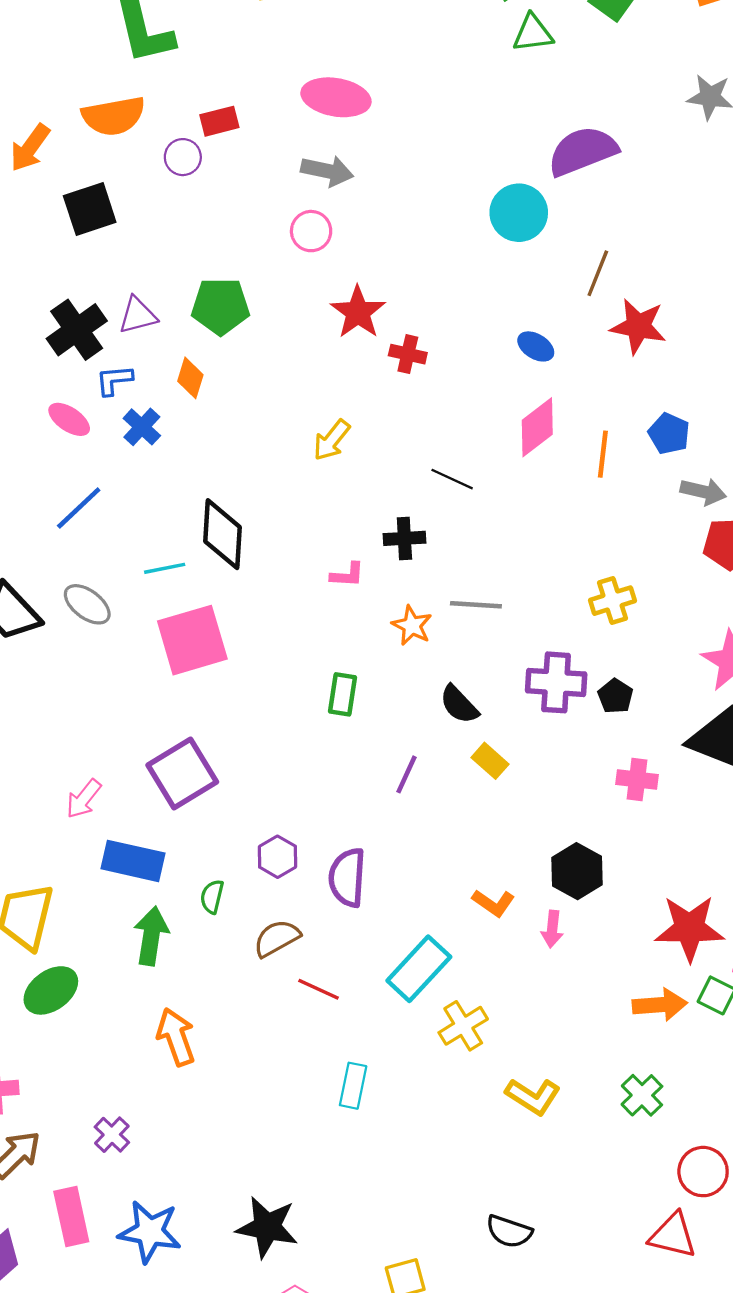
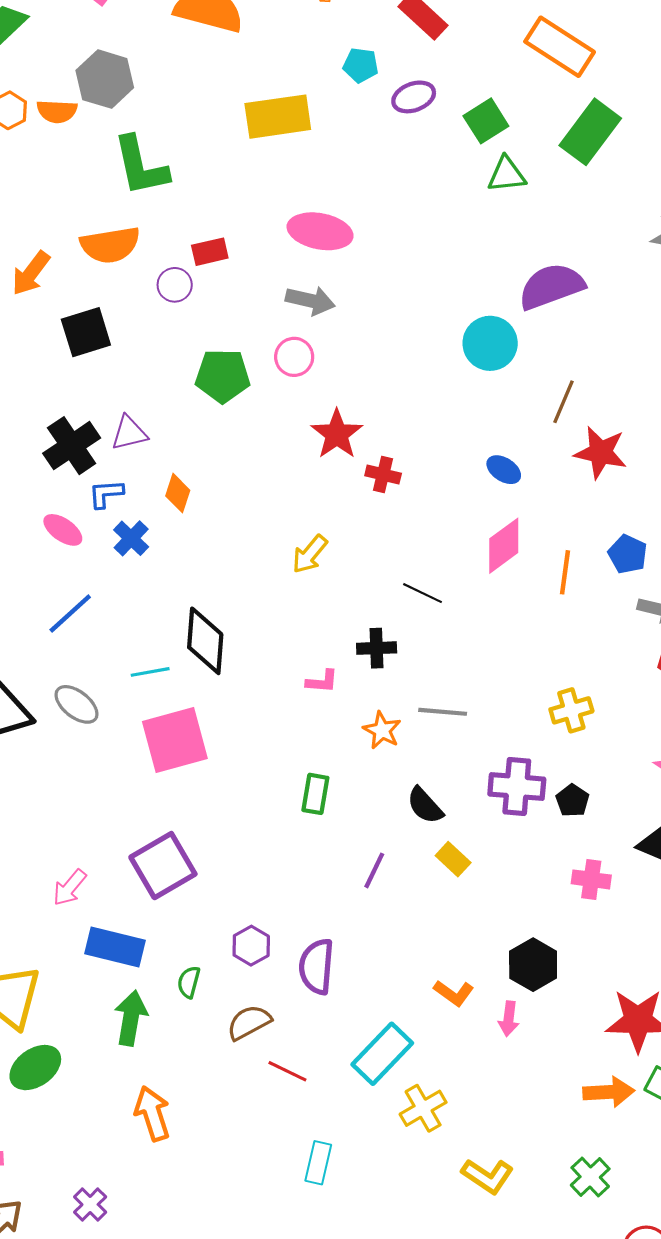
green pentagon: (220, 306) -> (223, 376), moved

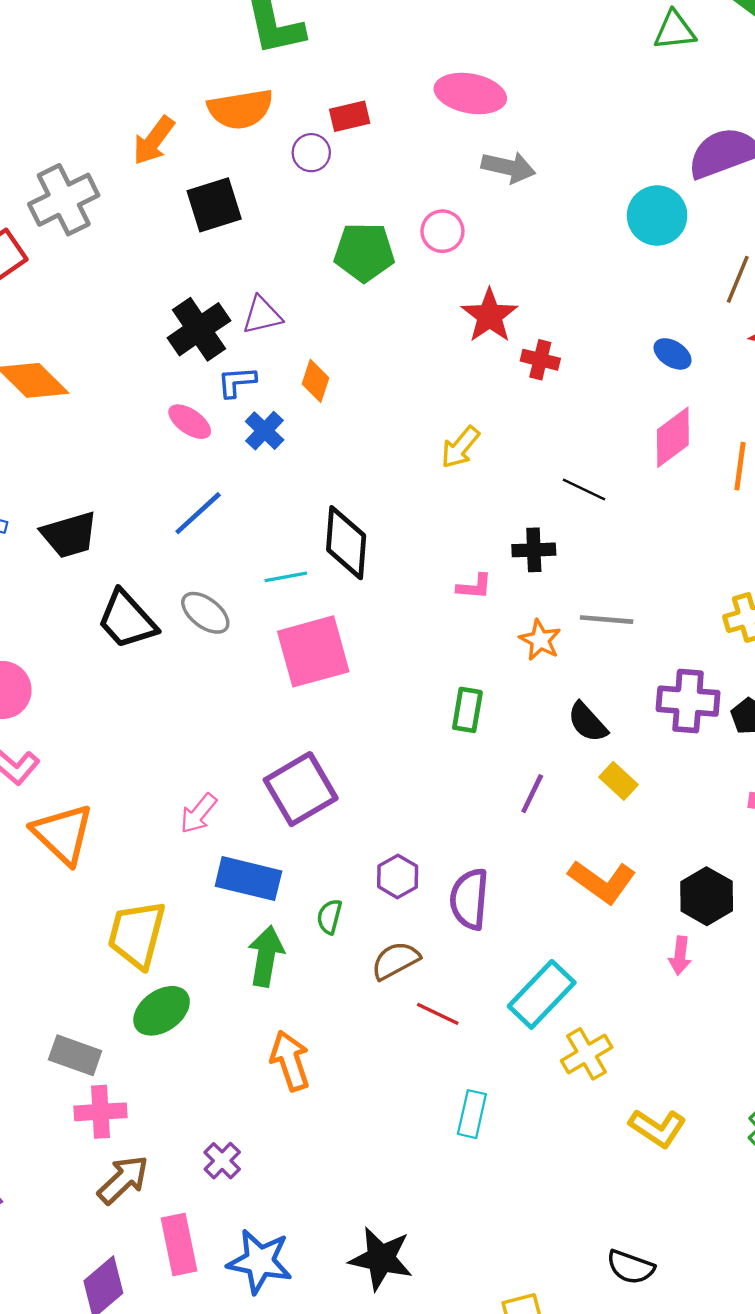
gray arrow: (310, 300) -> (508, 167), moved
orange L-shape: (454, 993) -> (602, 882), moved, size x1.5

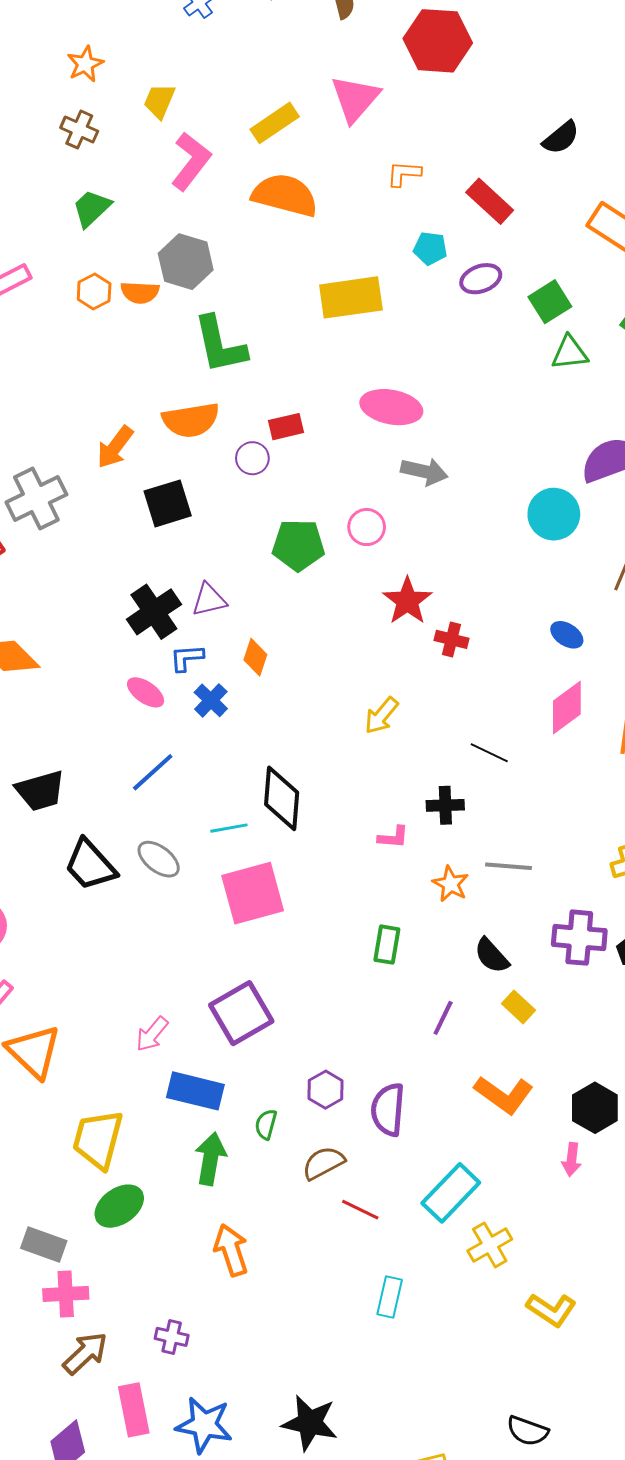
purple cross: (222, 1161) -> (172, 1337), turned -32

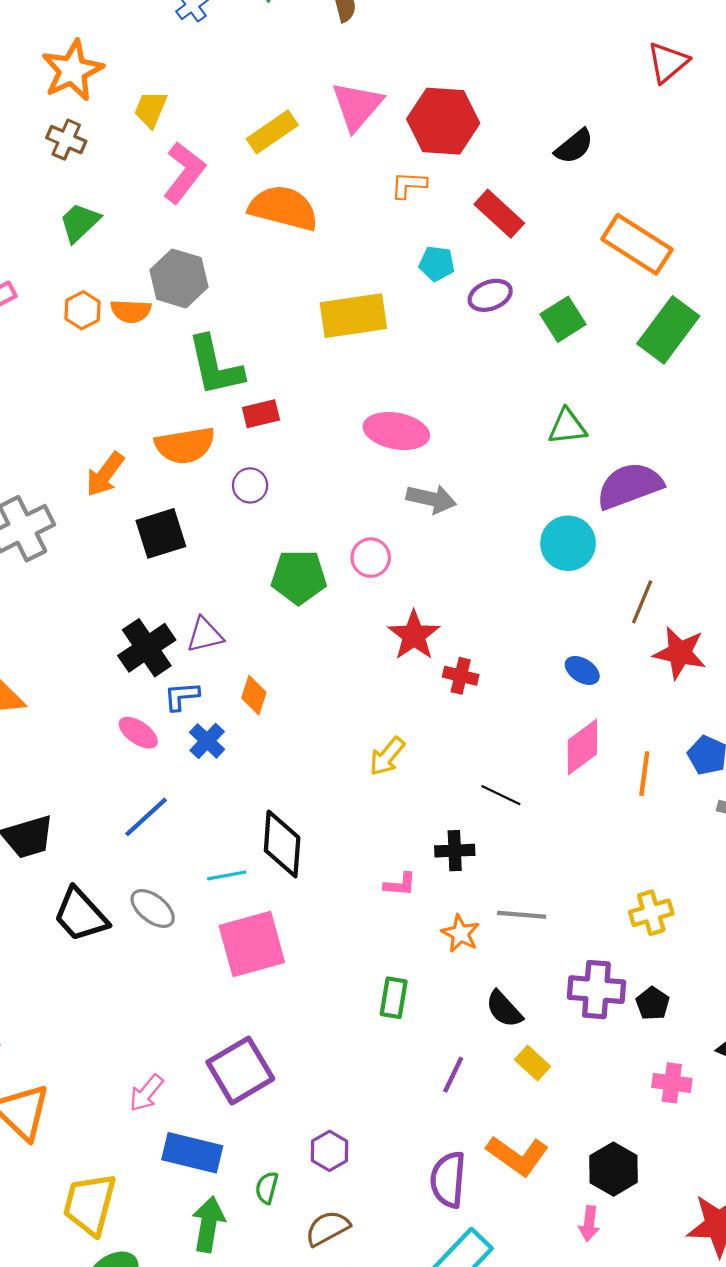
red hexagon: (438, 41) -> (443, 121), moved
orange star: (85, 64) -> (72, 70), size x1.6
green triangle: (570, 353) -> (567, 427), moved
red rectangle: (286, 427) -> (261, 414), moved
purple semicircle: (388, 1110) -> (448, 1180), moved

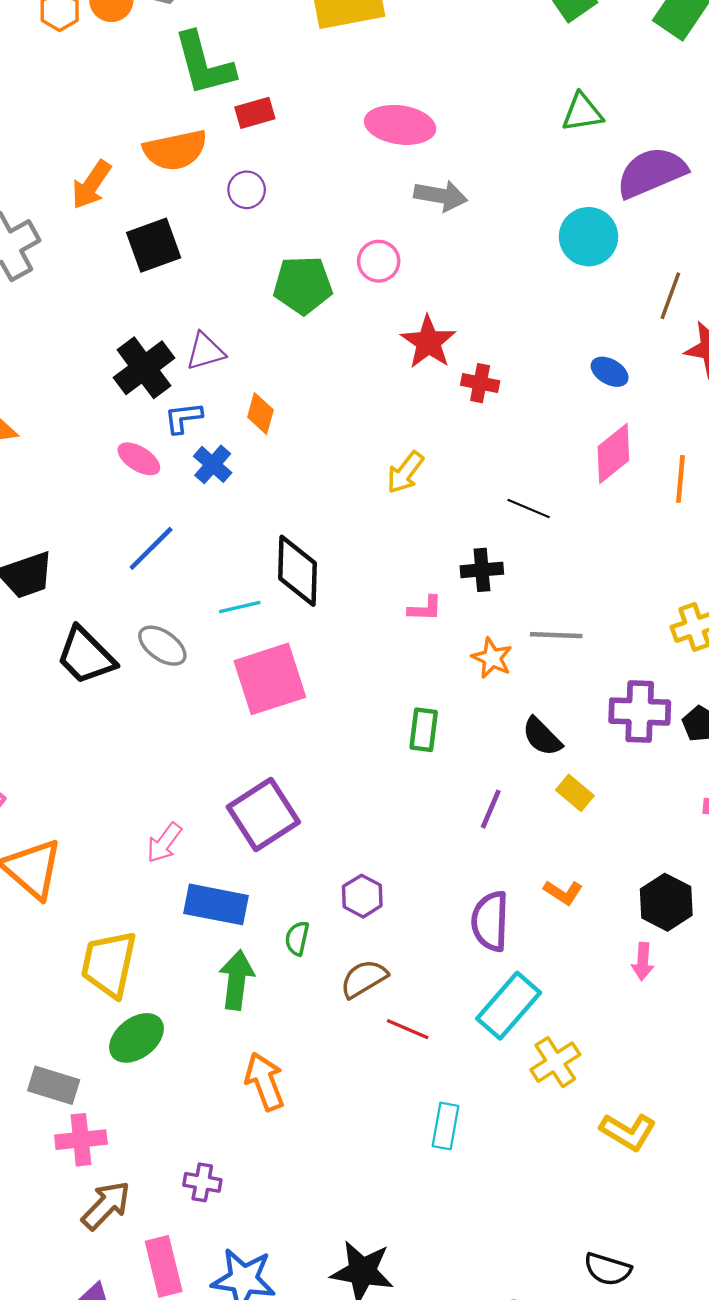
orange L-shape: (517, 1156) -> (563, 892), size x0.6

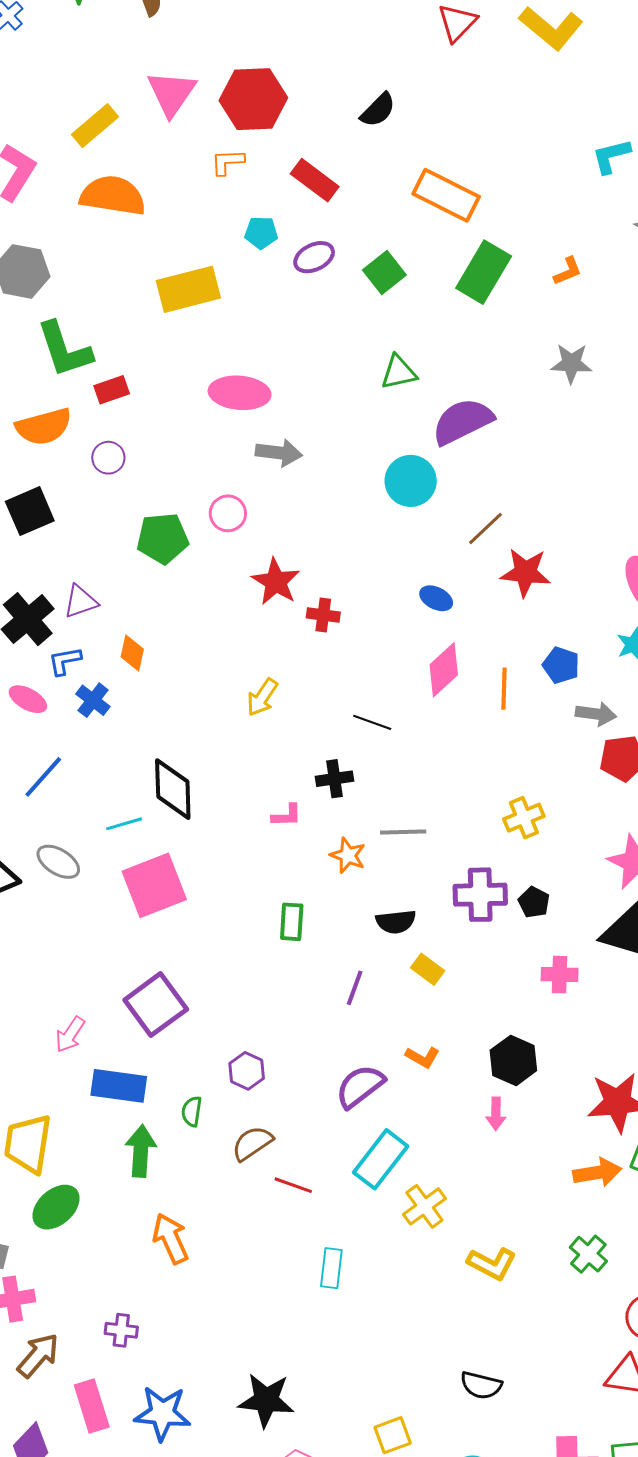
brown line: (670, 296) -> (485, 529), turned 30
black semicircle: (542, 737) -> (396, 922), turned -48
purple semicircle: (490, 921) -> (360, 1086), turned 54

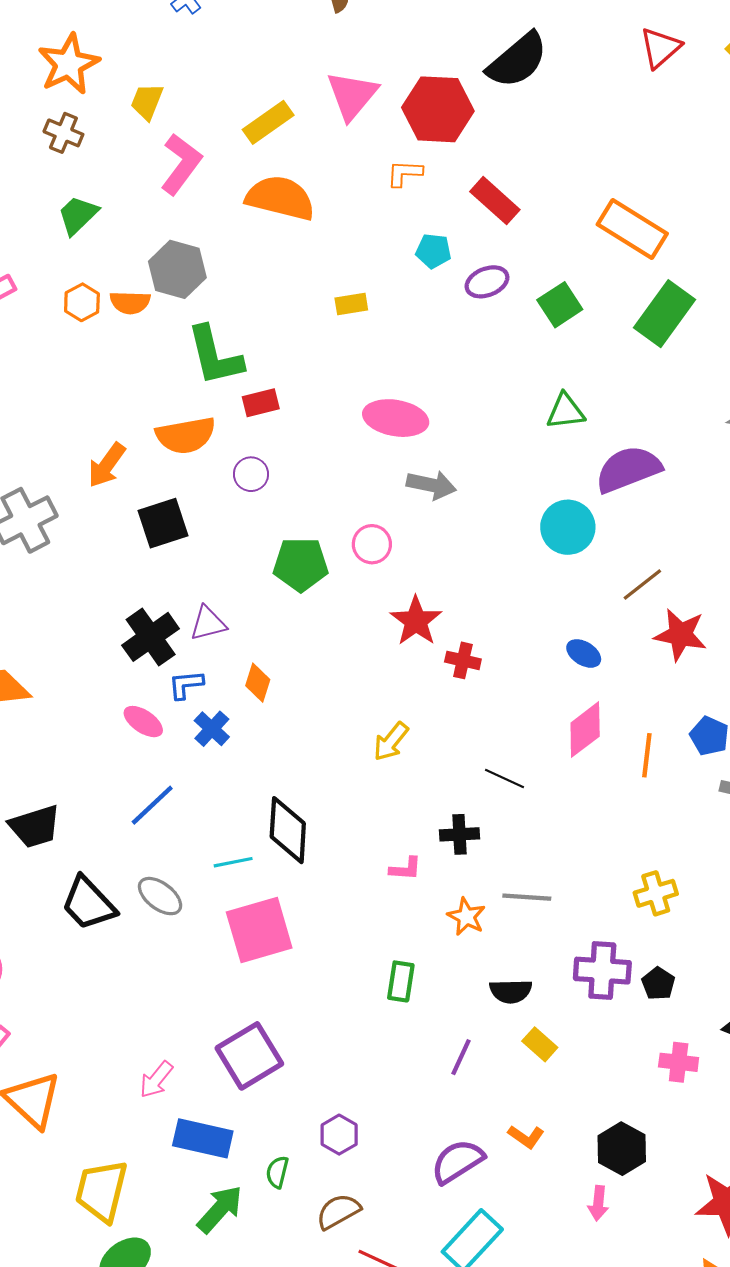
black semicircle: (378, 110) -> (517, 60), moved, size x1.6
yellow rectangle: (188, 289) -> (351, 304), size x0.5
green arrow: (141, 1151) -> (220, 1209), turned 33

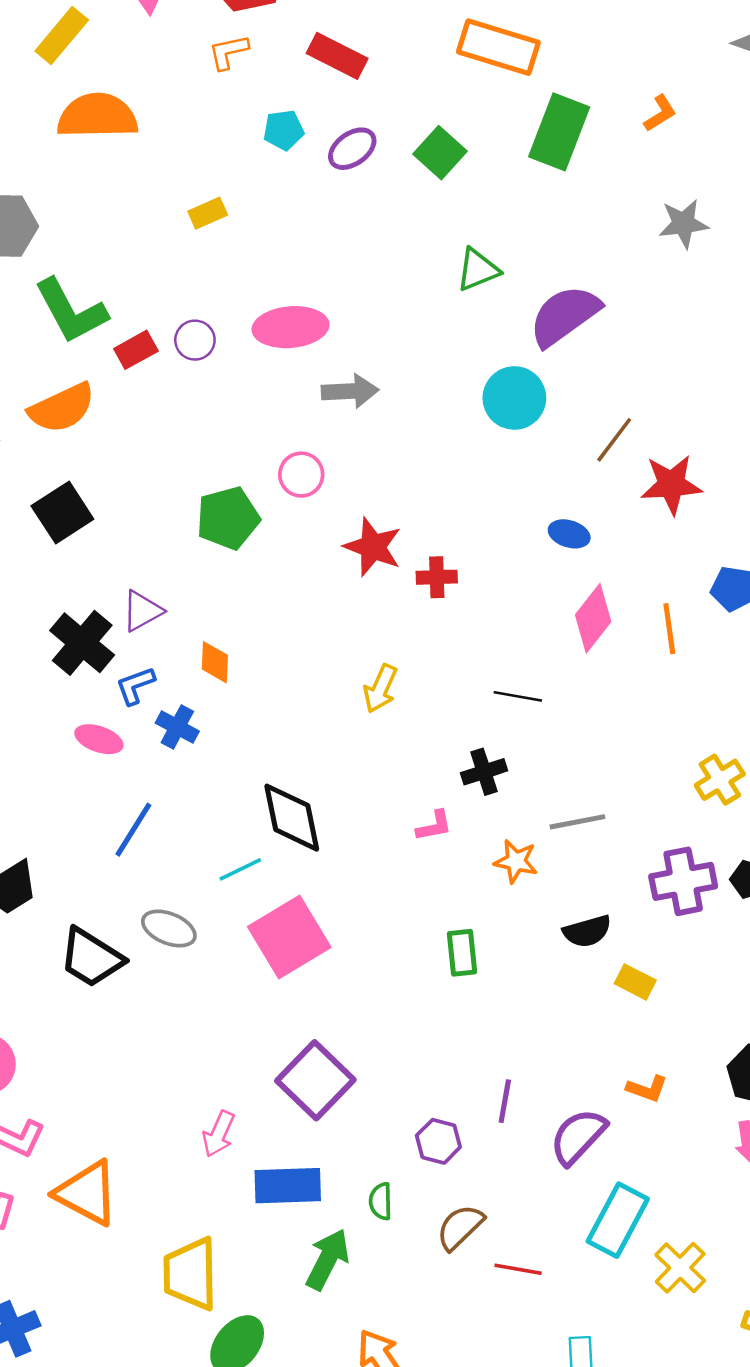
purple circle: (251, 474) -> (195, 340), moved
purple line: (461, 1057) -> (505, 1101), moved

